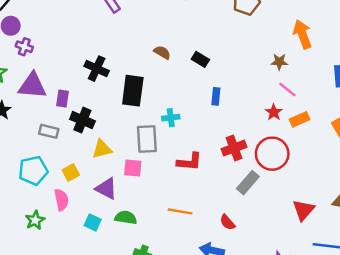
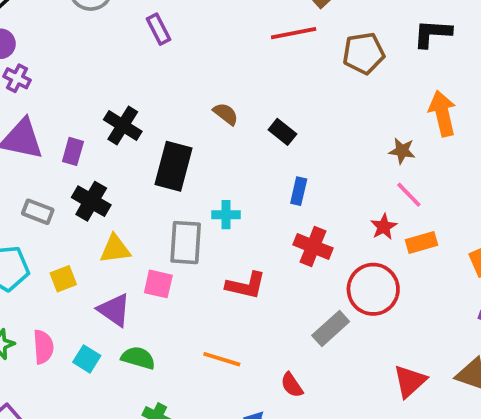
purple rectangle: (63, 99) -> (73, 151), moved
red cross: (234, 148) -> (313, 246), moved, turned 35
pink semicircle: (61, 200) -> (43, 347), moved

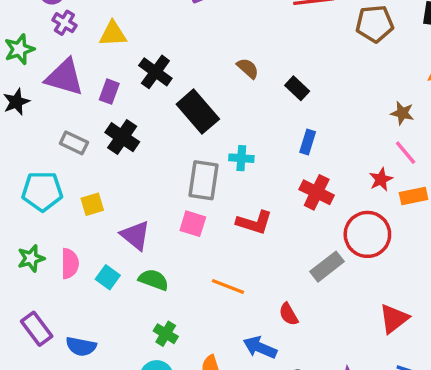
black rectangle: (174, 166) -> (198, 112), turned -60
yellow triangle: (115, 249) -> (113, 34), moved
pink square: (158, 284) -> (193, 224), moved

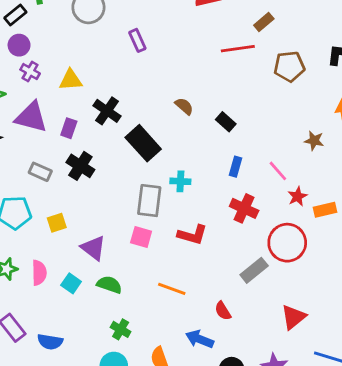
pink line: (406, 153) -> (278, 171), moved
red triangle: (394, 319) -> (294, 317), moved

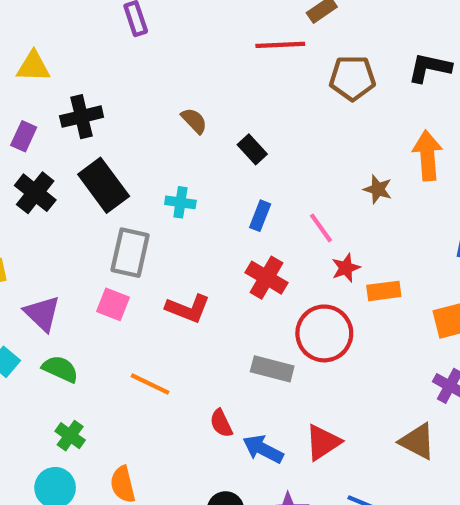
black cross: (107, 111) -> (82, 117), turned 36
black rectangle: (143, 143) -> (104, 185), moved
cyan cross: (180, 181) -> (180, 202), moved
gray rectangle: (254, 270) -> (272, 369), turned 48
blue arrow: (200, 339) -> (263, 449), moved

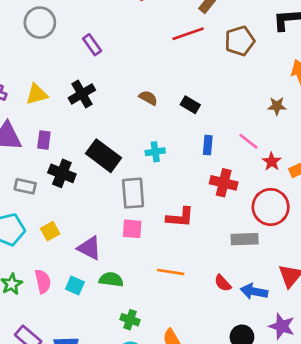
black cross: (82, 117) -> (82, 94), moved

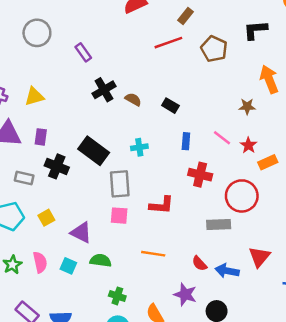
brown pentagon: (240, 41) -> (214, 49), turned -30
black cross: (82, 94) -> (104, 90), moved
red star: (272, 162) -> (249, 145), moved
purple star: (282, 326) -> (185, 294), moved

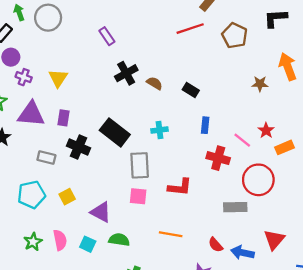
gray circle: (37, 33) -> (48, 18), moved
yellow triangle: (34, 96) -> (58, 78), turned -42
brown star: (247, 106) -> (260, 84), moved
pink line: (222, 138) -> (242, 140), moved

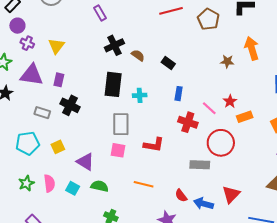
black rectangle: (115, 132) -> (113, 84), moved, turned 55

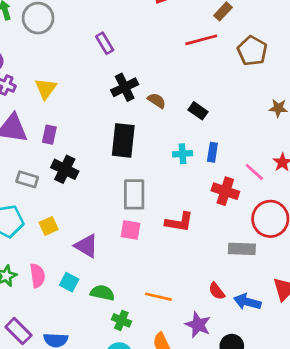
cyan cross: (140, 95) -> (183, 154), moved
orange line: (144, 184) -> (158, 297), moved
green semicircle: (100, 186) -> (102, 293), moved

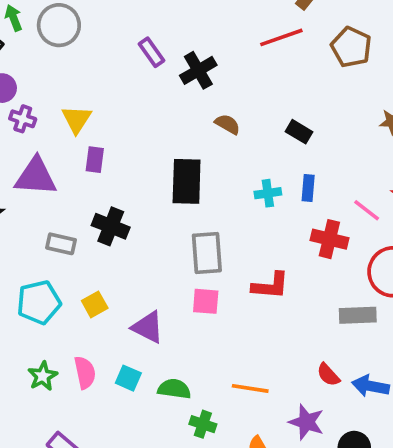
black cross: (125, 87) -> (198, 70), moved
black rectangle: (198, 111) -> (299, 132), moved
purple rectangle: (49, 135) -> (95, 160), moved

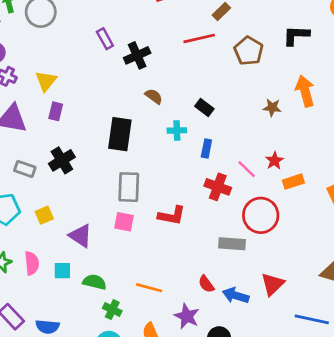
cyan cross: (268, 193) -> (177, 130), moved
black cross: (111, 226) -> (62, 160), turned 30
cyan square: (128, 378) -> (62, 271), turned -30

